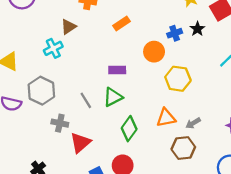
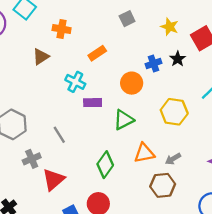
cyan cross: (53, 48) -> (75, 82), moved, turned -36
yellow hexagon: (178, 79) -> (174, 112), moved
green triangle: (113, 97) -> (124, 120), moved
gray cross: (60, 123) -> (32, 159), turned -35

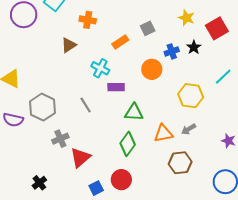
gray square: (127, 19) -> (148, 28), moved
green triangle: (124, 120) -> (134, 112), moved, turned 30
gray line: (59, 135) -> (86, 105), moved
gray arrow: (173, 159) -> (189, 129), moved

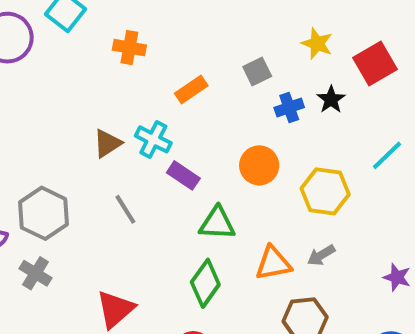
gray square: (148, 28) -> (257, 72), moved
brown triangle: (69, 45) -> (107, 143), moved
orange circle: (152, 69) -> (259, 165), moved
purple rectangle: (116, 87) -> (183, 175), turned 35
gray cross: (60, 139) -> (36, 273), moved, turned -35

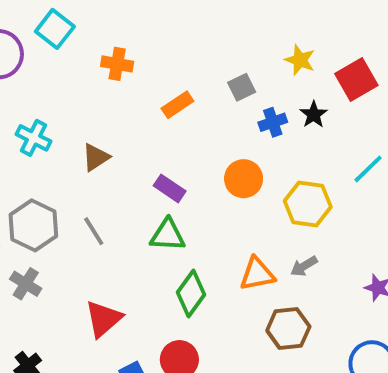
cyan cross: (153, 139) -> (33, 138), moved
gray line: (125, 209) -> (94, 231), moved
green triangle: (217, 223) -> (168, 235), moved

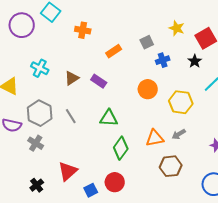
black star: (314, 115) -> (195, 61), moved
purple rectangle: (170, 188) -> (99, 81), moved
red triangle: (103, 319) -> (68, 171), moved

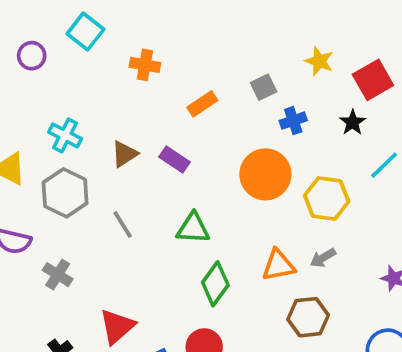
purple circle: (22, 25) -> (32, 56), size x0.6
orange circle: (148, 89) -> (265, 174), size x1.4
gray hexagon: (40, 113) -> (65, 193), moved

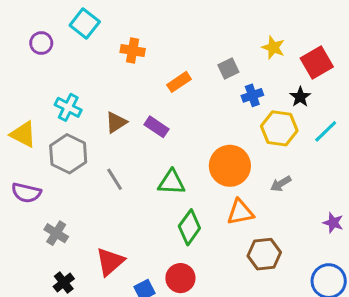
orange circle: (265, 174) -> (230, 166), moved
yellow hexagon: (327, 198) -> (279, 128), moved
gray arrow: (323, 258) -> (281, 184), moved
gray cross: (58, 275) -> (56, 233), moved

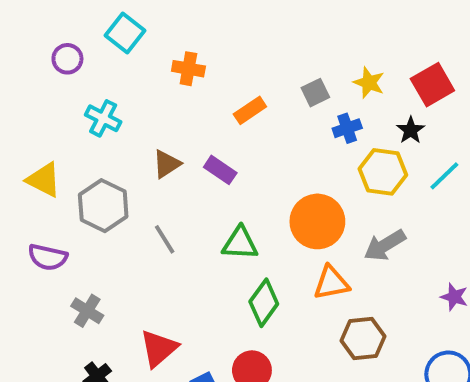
yellow star: (273, 48) -> (369, 83), moved
cyan cross: (68, 107) -> (103, 118), moved
gray arrow: (281, 184) -> (385, 245), size x1.5

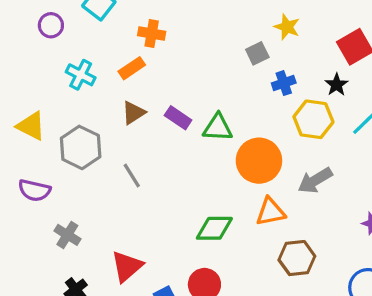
yellow star: (369, 83) -> (287, 27), moved
orange rectangle: (250, 110) -> (132, 68), moved
green triangle: (240, 243) -> (218, 128), moved
green diamond: (264, 303) -> (214, 228), turned 54

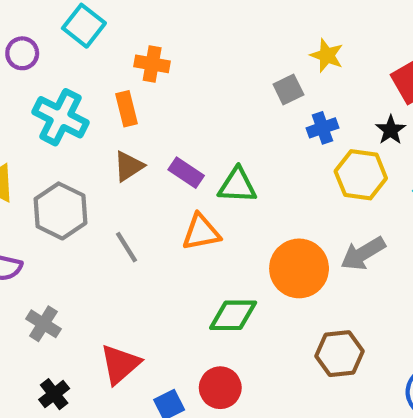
orange rectangle: (132, 68) -> (127, 109), turned -70
cyan cross: (81, 75) -> (61, 117), size x1.4
orange circle: (259, 161) -> (299, 268), moved
orange triangle: (270, 212) -> (201, 232), moved

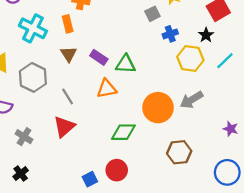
brown triangle: (129, 166) -> (69, 54), turned -30
red triangle: (120, 364) -> (64, 127), moved
black cross: (54, 394) -> (21, 173), moved

